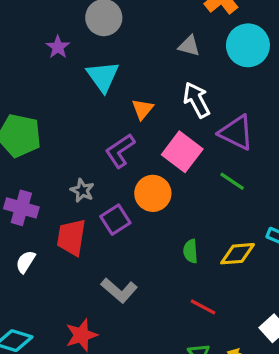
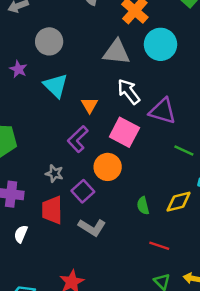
gray triangle: (189, 46) -> (116, 52), size x1.6
green line: (232, 181) -> (184, 151), moved
gray L-shape: (119, 290) -> (92, 227), moved

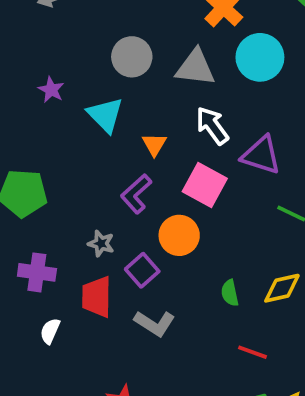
gray circle: (49, 41) -> (132, 57), moved

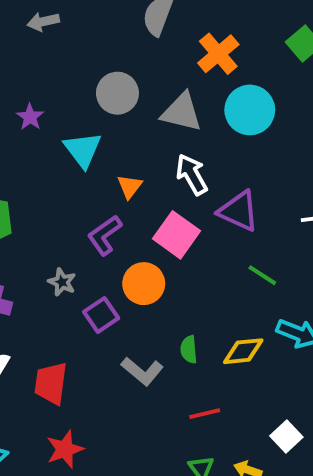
red trapezoid: (97, 297) -> (51, 383), moved
gray L-shape: (155, 323) -> (142, 371), moved
red line: (253, 352) -> (205, 414), turned -40

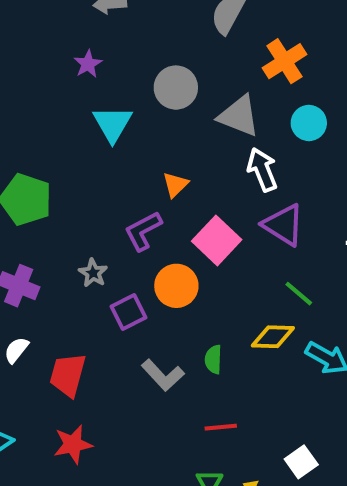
cyan circle: (250, 110) -> (309, 123), size x0.7
purple star: (30, 117) -> (88, 64), moved
cyan triangle: (83, 150) -> (112, 124), moved
white arrow: (192, 174) -> (262, 170), moved
yellow diamond: (243, 351) -> (273, 337), moved

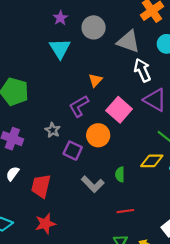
purple star: (88, 64) -> (60, 18), moved
purple square: (128, 312) -> (73, 151), turned -36

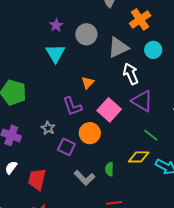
gray triangle: (128, 42) -> (118, 47), turned -45
purple L-shape: (79, 106) -> (72, 106), turned -80

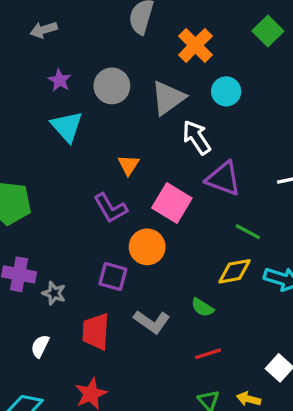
gray star: (48, 128) -> (54, 293), moved
white semicircle: (11, 168) -> (40, 346), moved
green semicircle: (109, 169) -> (202, 307), moved, turned -48
red trapezoid: (37, 179) -> (96, 331), moved

